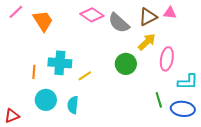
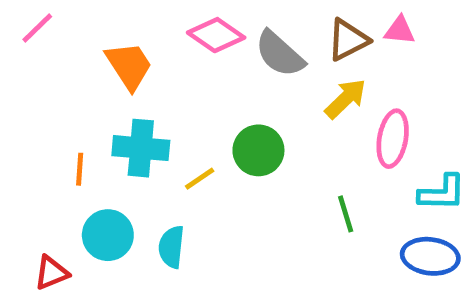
orange trapezoid: (43, 21) -> (129, 66), moved
green circle: (126, 64) -> (258, 150), moved
green line: (159, 100) -> (346, 214), moved
red triangle: (12, 116) -> (51, 273), moved

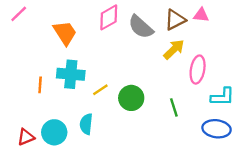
pink diamond: (216, 35) -> (109, 17), turned -64
green circle: (258, 150) -> (131, 98), moved
cyan circle: (108, 235) -> (54, 132), moved

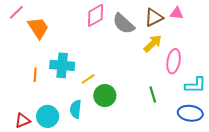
orange trapezoid: (65, 33) -> (38, 28), moved
green circle: (131, 98) -> (105, 96), moved

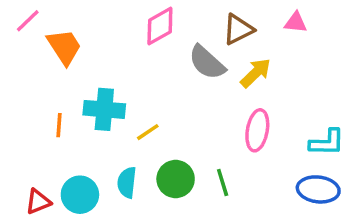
brown triangle: (154, 17) -> (238, 29), moved
gray semicircle: (124, 24) -> (207, 62), moved
pink ellipse: (174, 61) -> (257, 130), moved
green line: (153, 95) -> (223, 182), moved
green circle: (105, 96) -> (176, 179), moved

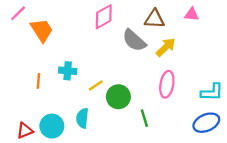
brown triangle: (238, 29) -> (154, 19), turned 30
cyan cross: (104, 109) -> (68, 71), size x0.7
green circle: (176, 179) -> (118, 97), moved
blue ellipse: (318, 189) -> (206, 123), turned -30

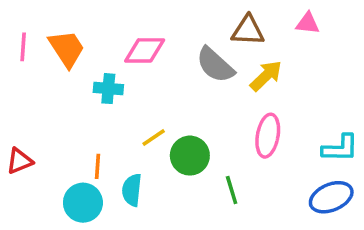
pink line: (18, 13) -> (23, 47), moved, turned -42
pink diamond: (104, 17) -> (145, 50), moved, turned 30
cyan cross: (68, 71) -> (108, 89), moved
orange line: (38, 81) -> (97, 166), moved
red triangle: (25, 131) -> (20, 161), moved

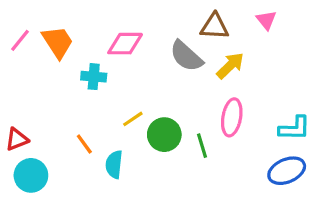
pink triangle: (308, 23) -> (266, 20), turned 45
pink line: (23, 47) -> (20, 40), turned 35
orange line: (97, 166) -> (84, 144), turned -40
green line: (232, 190) -> (202, 146), moved
cyan circle: (83, 203) -> (31, 175), moved

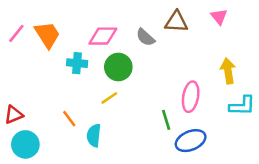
gray semicircle: (186, 56) -> (145, 37), moved, size x0.7
yellow arrow: (230, 66) -> (228, 71), moved, turned -55
green circle: (164, 135) -> (118, 67), moved
blue ellipse: (287, 171) -> (191, 141), moved

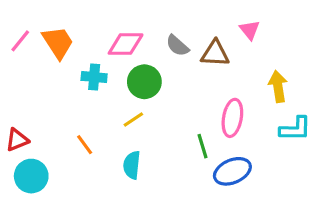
pink triangle: (219, 17) -> (250, 30), moved
brown triangle: (176, 22) -> (215, 53), moved
cyan semicircle: (94, 135) -> (132, 165), moved

